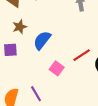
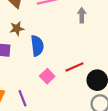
blue semicircle: (42, 40) -> (37, 46), turned 126

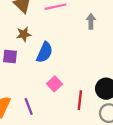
blue semicircle: (37, 46) -> (45, 52), turned 30
red line: (74, 67) -> (80, 100), moved, turned -60

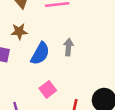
gray arrow: (91, 21) -> (68, 47), moved

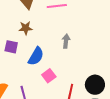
blue semicircle: (40, 54) -> (36, 56), moved

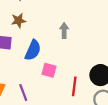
pink square: (49, 76) -> (49, 70), turned -32

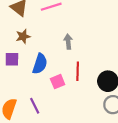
pink square: (49, 70) -> (58, 82), turned -32
red line: (74, 86) -> (78, 71), moved

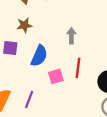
purple line: (35, 106) -> (29, 99), turned 42

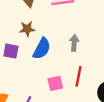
blue semicircle: (39, 56) -> (42, 49), moved

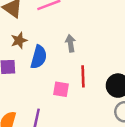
pink square: (55, 83) -> (61, 89), turned 35

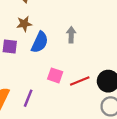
red line: (83, 76) -> (80, 81), moved, turned 60

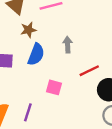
brown star: (24, 24) -> (28, 30), moved
red line: (80, 81) -> (89, 71), moved

